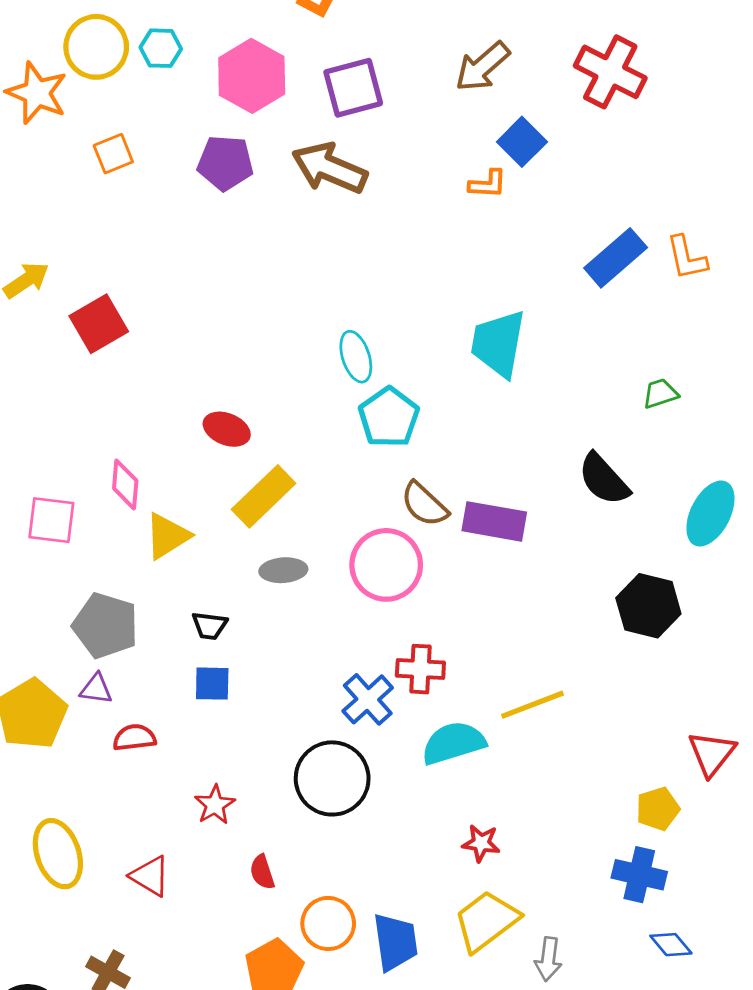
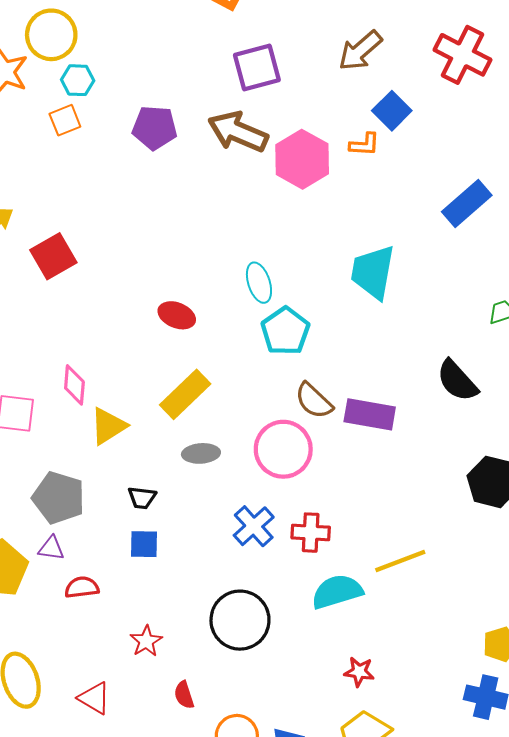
cyan hexagon: (161, 48) -> (78, 80), moved
pink hexagon: (252, 76) -> (302, 159), moved
red ellipse: (227, 429) -> (177, 315), moved
blue cross: (368, 699) -> (254, 526), moved

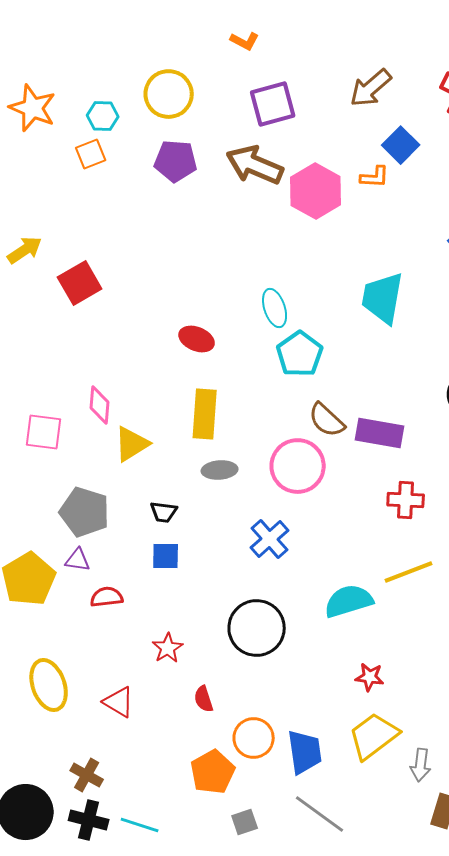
yellow circle: (51, 35) -> (169, 94), moved
yellow rectangle: (185, 394) -> (205, 414), turned -42
red cross: (311, 533) -> (406, 500), moved

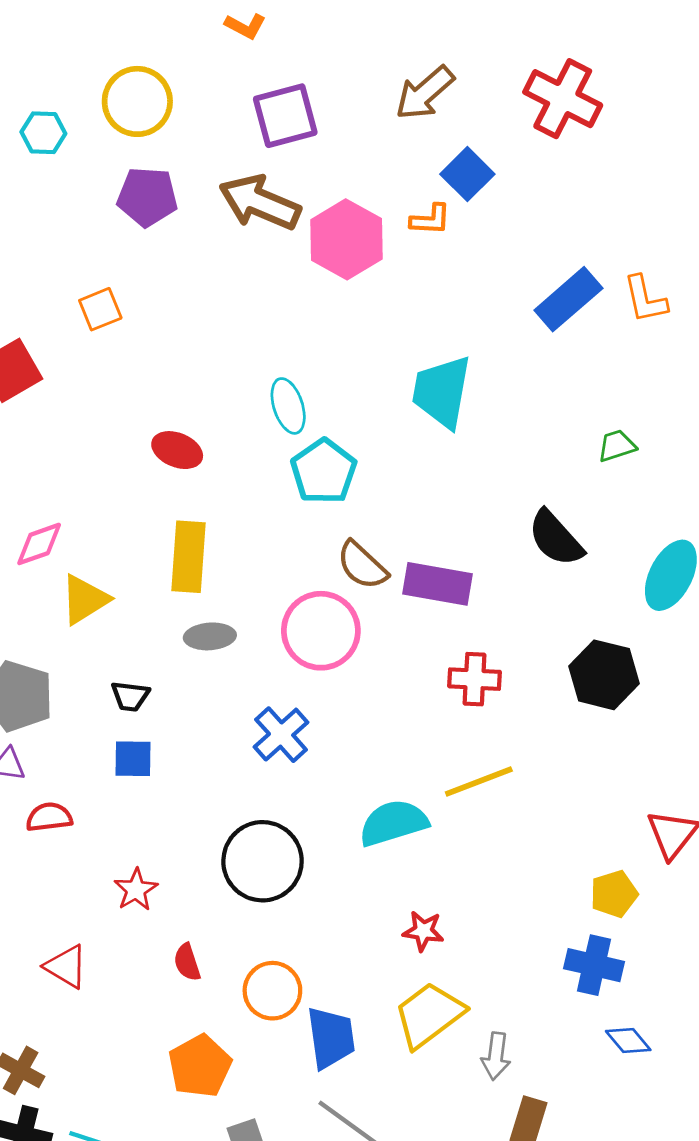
orange square: (91, 154) -> (100, 309), moved
pink diamond: (100, 405) -> (39, 544), turned 66
orange circle: (254, 738) -> (272, 991), moved

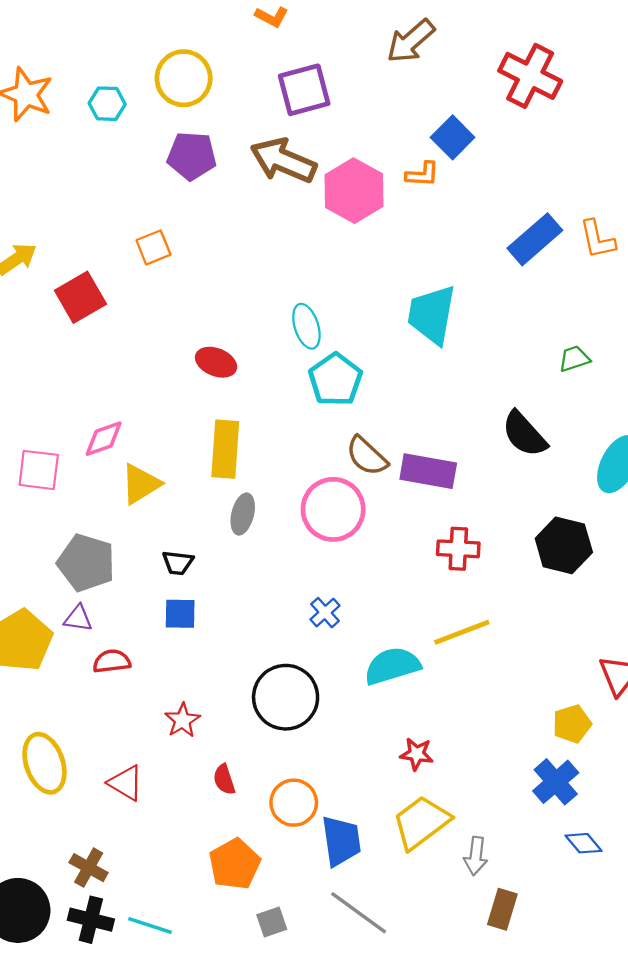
brown arrow: (425, 93) -> (411, 41), moved
gray ellipse: (210, 636) -> (243, 514), turned -72
blue cross: (281, 735) -> (325, 613), moved, size x0.7
blue cross: (594, 965) -> (556, 782), turned 36

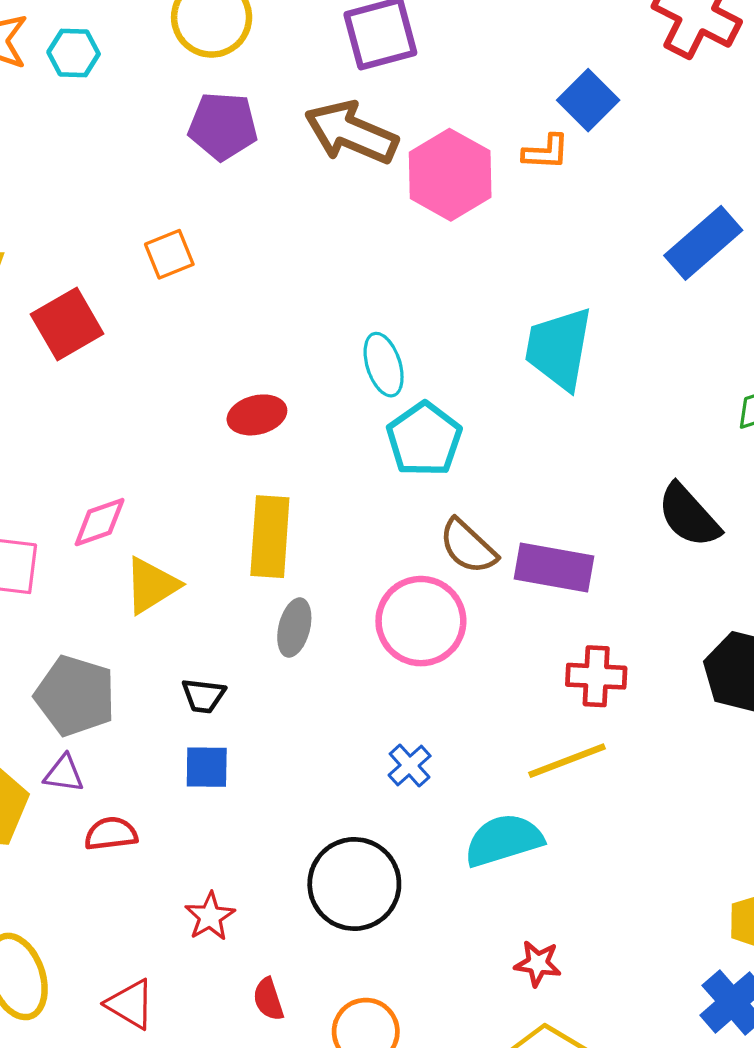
cyan hexagon: (107, 104) -> (74, 53), moved
red ellipse: (216, 362) -> (257, 415), turned -36
yellow line: (462, 632) -> (567, 761), moved

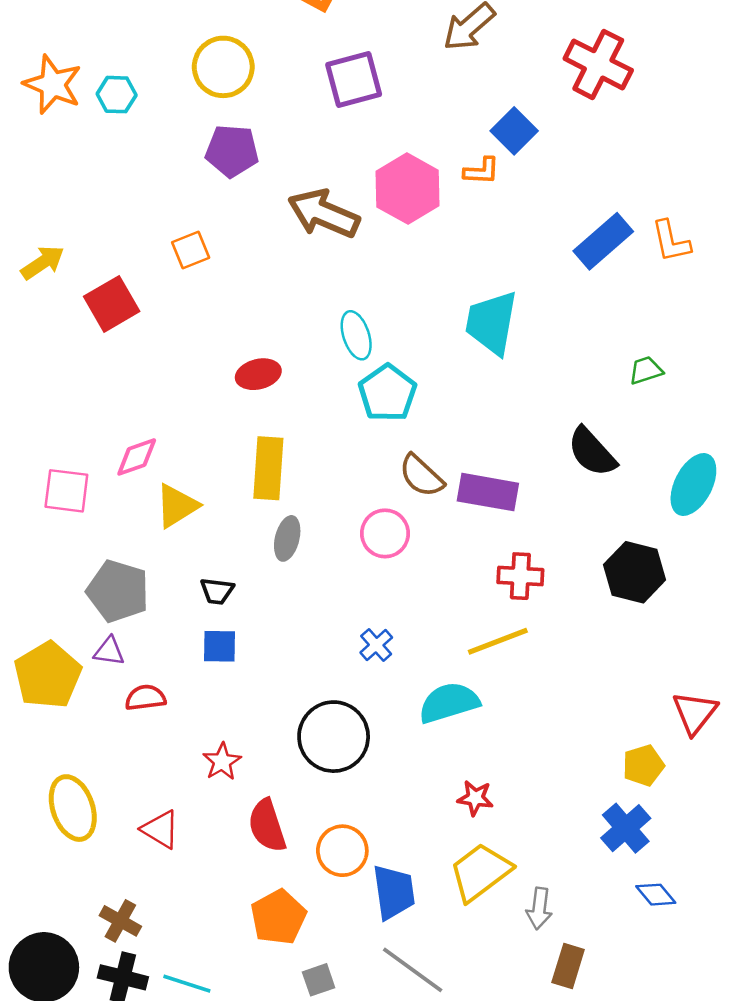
brown arrow: (351, 133) -> (324, 214), moved
pink circle: (421, 621) -> (385, 533), size x0.7
red semicircle: (268, 999) -> (267, 826), size x1.6

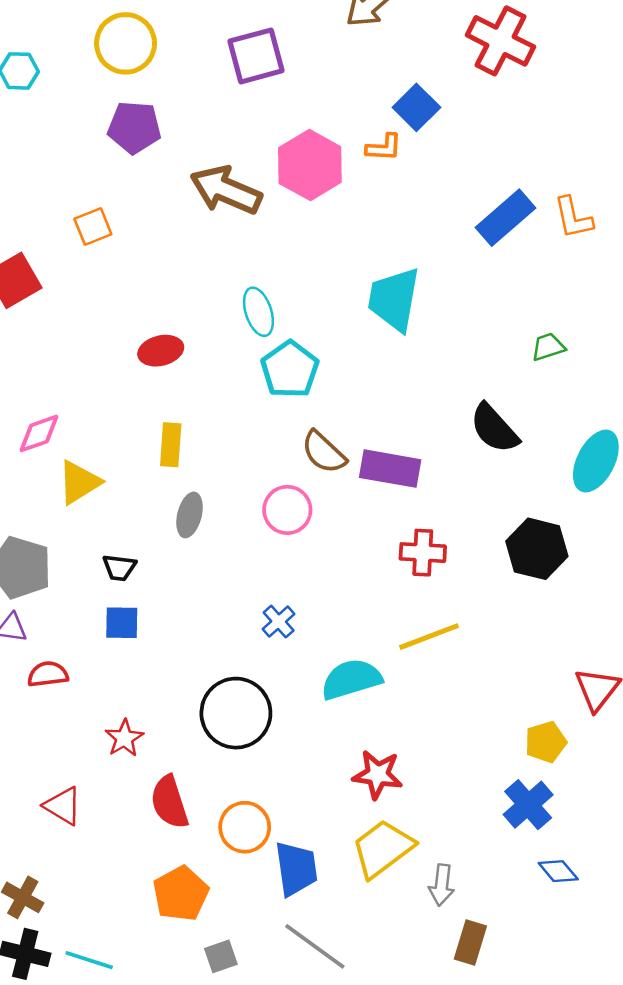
yellow rectangle: (268, 468) -> (171, 445), size x0.7
yellow line: (498, 641) -> (429, 637), moved
red star: (475, 798) -> (378, 775), size x1.4

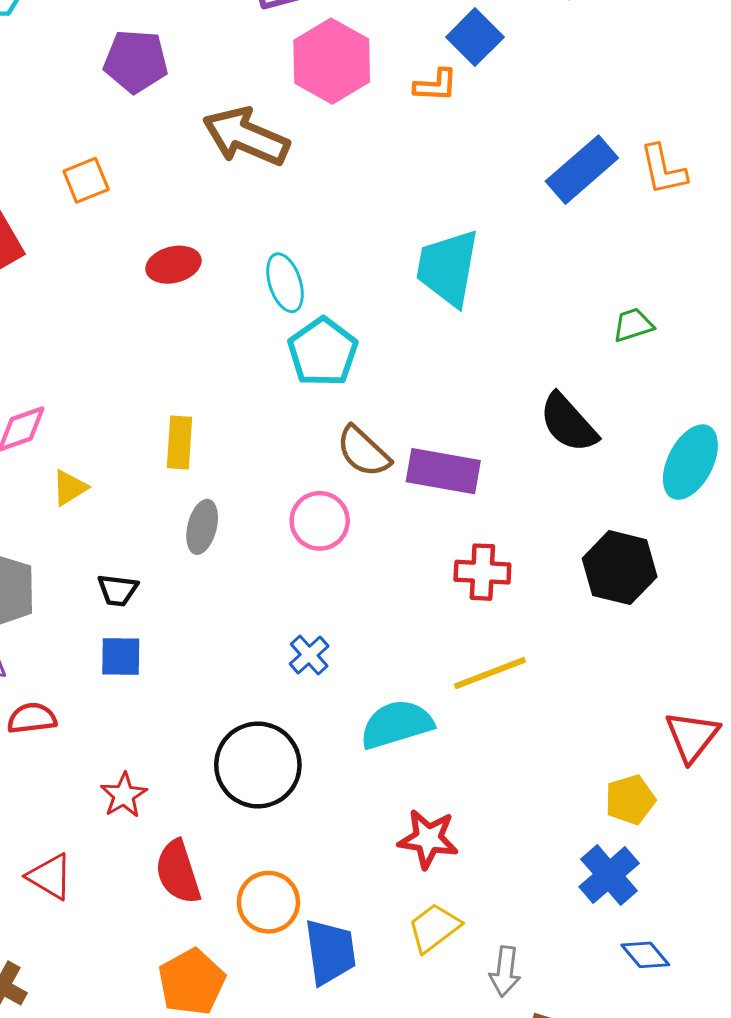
pink hexagon: (310, 165) -> (332, 61), moved
red ellipse: (161, 351) -> (173, 265), moved
yellow triangle: (79, 482) -> (69, 488), size x0.7
yellow trapezoid: (383, 849) -> (434, 928), size x0.7

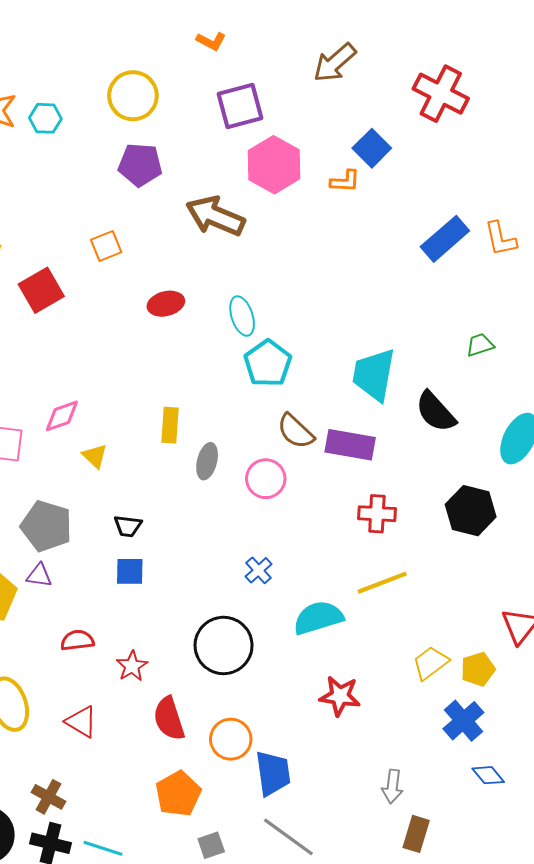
cyan trapezoid: (448, 268) -> (374, 375), moved
yellow triangle: (69, 488) -> (95, 456), turned -44
gray ellipse: (202, 527) -> (207, 461), moved
red semicircle: (32, 718) -> (77, 640), moved
yellow trapezoid: (434, 928) -> (430, 663), moved

